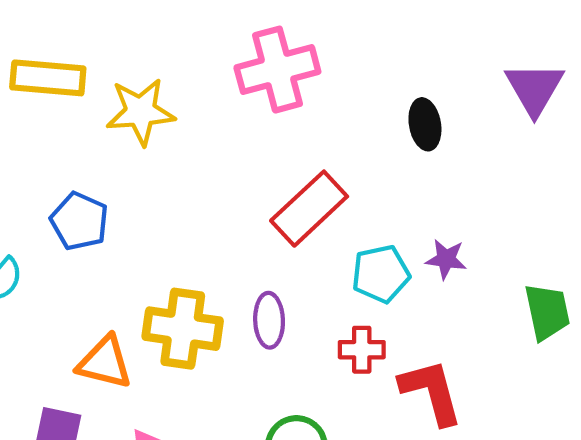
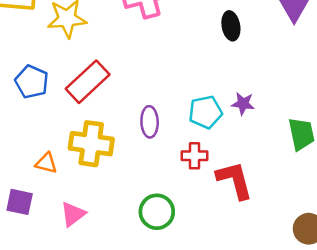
red rectangle: (309, 209) -> (88, 82), moved
purple ellipse: (269, 320) -> (150, 122), moved
orange triangle: (105, 362) -> (46, 163), size x0.7

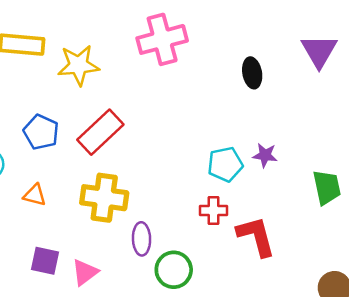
purple ellipse: (150, 122) -> (142, 239), moved
orange triangle: (46, 163) -> (35, 195), moved
purple square: (20, 202) -> (45, 261), moved

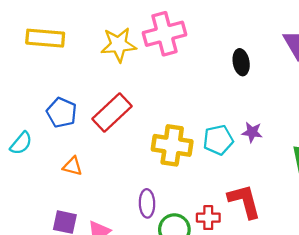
yellow star: (78, 65) -> (119, 45), moved
orange triangle: (35, 195) -> (73, 166), moved
yellow cross: (104, 198) -> (172, 145), moved
red cross: (214, 211) -> (208, 218), moved

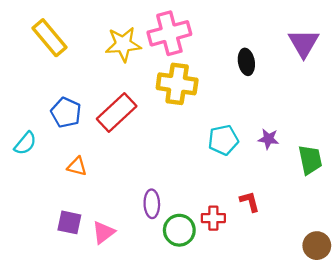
yellow rectangle: (45, 38) -> (49, 38), turned 45
purple star: (252, 132) -> (268, 139), moved
yellow cross: (172, 145) -> (177, 84), moved
red L-shape: (244, 201) -> (250, 202), size x0.6

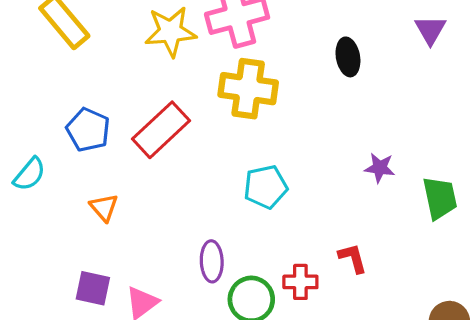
purple triangle: (304, 43) -> (430, 30), size x0.7
cyan pentagon: (223, 140) -> (266, 187), moved
orange triangle: (77, 166) -> (104, 207), turned 35

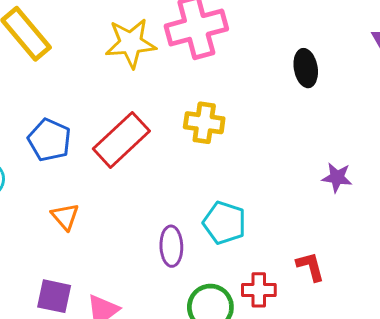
yellow cross: (248, 89) -> (204, 123), moved, size x0.7
cyan pentagon: (266, 187) -> (224, 223), moved, turned 30
purple ellipse: (212, 261) -> (171, 246), moved

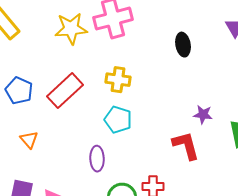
cyan pentagon: (224, 223) -> (118, 120), moved
red L-shape: (310, 267) -> (186, 146), moved, size x1.5

